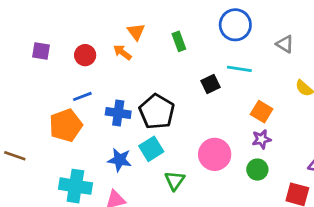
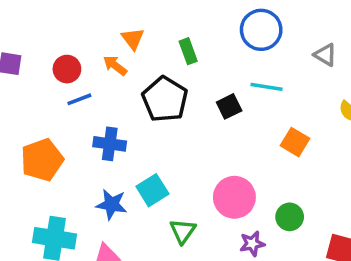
blue line: (82, 96) -> (79, 99), moved
black pentagon: (157, 112) -> (165, 99), moved
purple star: (262, 139) -> (252, 244), moved

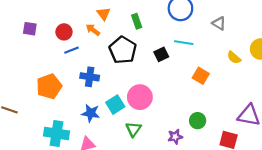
pink circle: (234, 197) -> (140, 97), moved

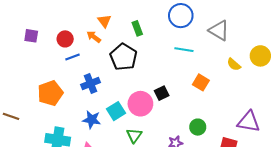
gray triangle: (219, 23) -> (219, 30), size x1.5
black square: (161, 54) -> (162, 93), moved
blue cross: (90, 77) -> (91, 84), turned -30

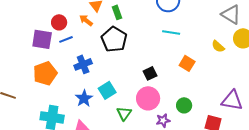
green rectangle: (137, 28) -> (117, 12), moved
gray triangle: (219, 30) -> (231, 14), moved
purple square: (31, 36) -> (42, 39), moved, size x1.5
pink circle: (140, 104) -> (148, 98), moved
blue star: (92, 120) -> (84, 98), turned 30

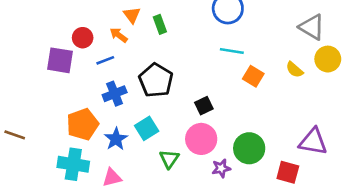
blue line: (66, 39) -> (105, 60), moved
black pentagon: (114, 39) -> (156, 80), moved
orange square: (187, 63) -> (253, 76), moved
orange pentagon: (45, 73) -> (83, 124), moved
green circle: (184, 105) -> (249, 148), size x1.5

